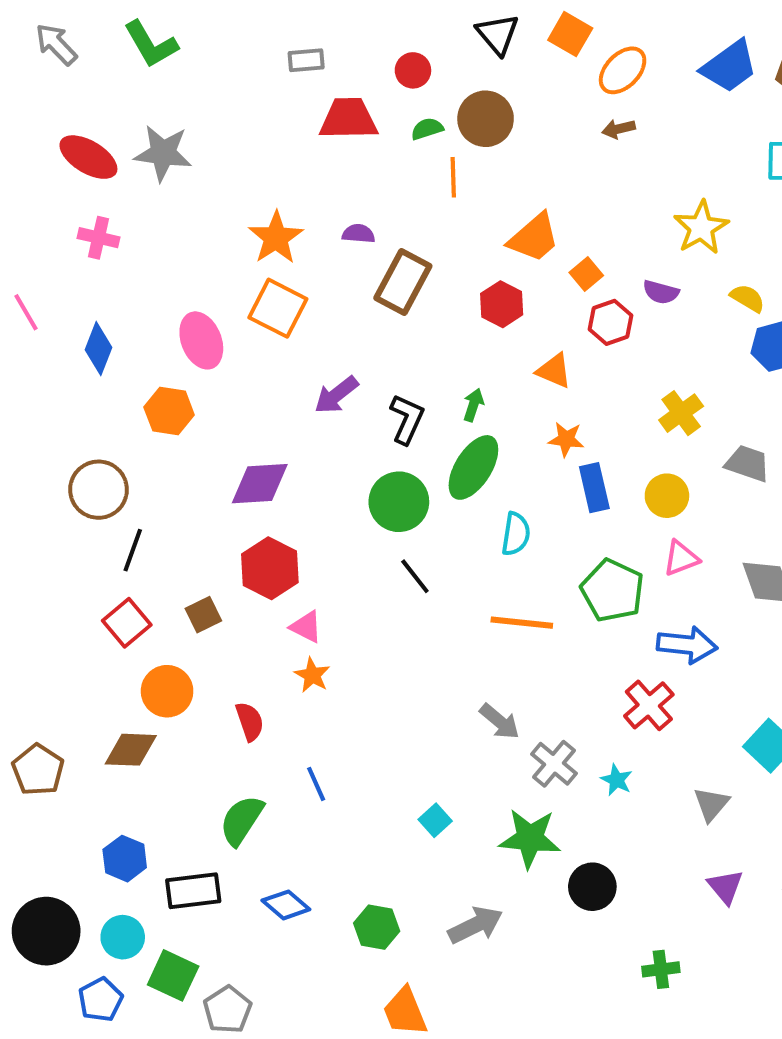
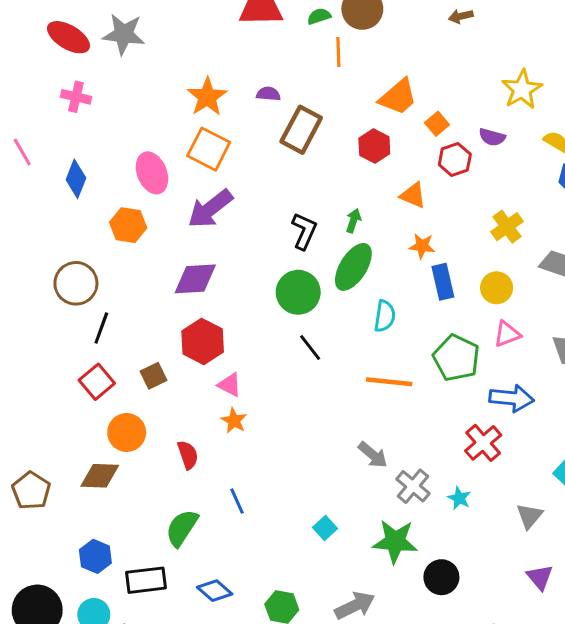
purple arrow: (336, 395) -> (210, 209), moved, size x1.4

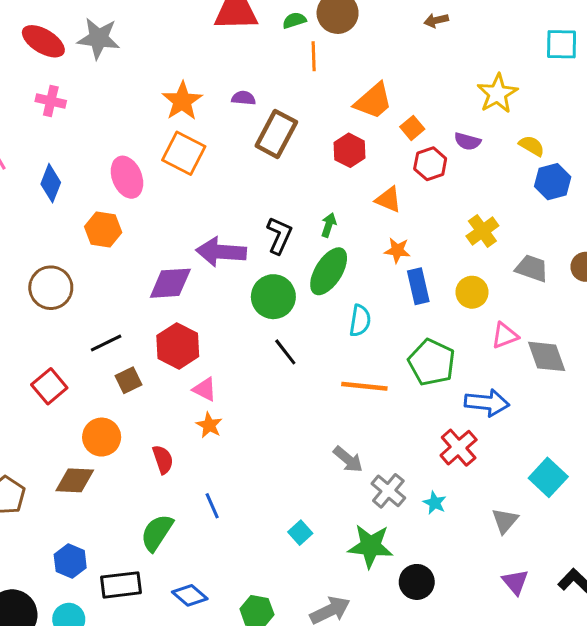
purple arrow: (210, 209) -> (221, 252), moved, turned 42
black line: (101, 328) -> (106, 343), moved, turned 44
pink triangle: (507, 334) -> (505, 336), moved
red square: (97, 382) -> (49, 386), moved

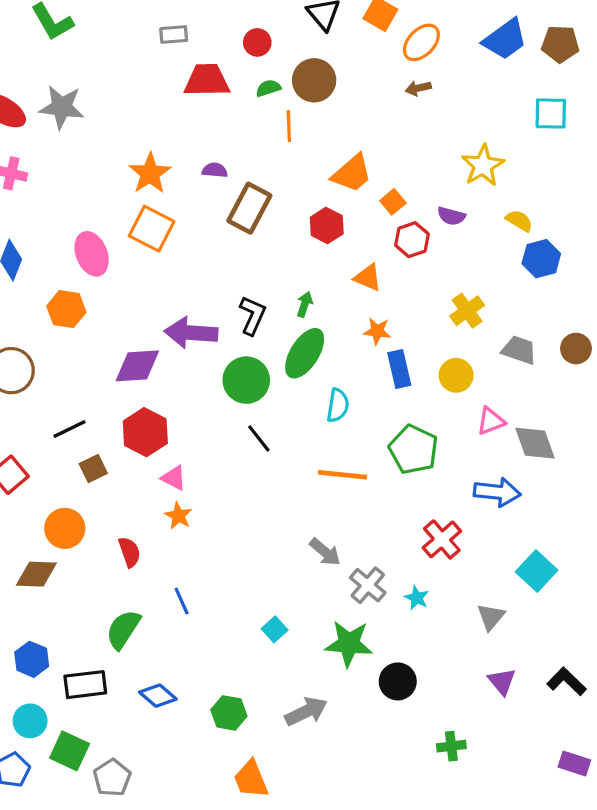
blue arrow: (487, 403) -> (497, 492), moved

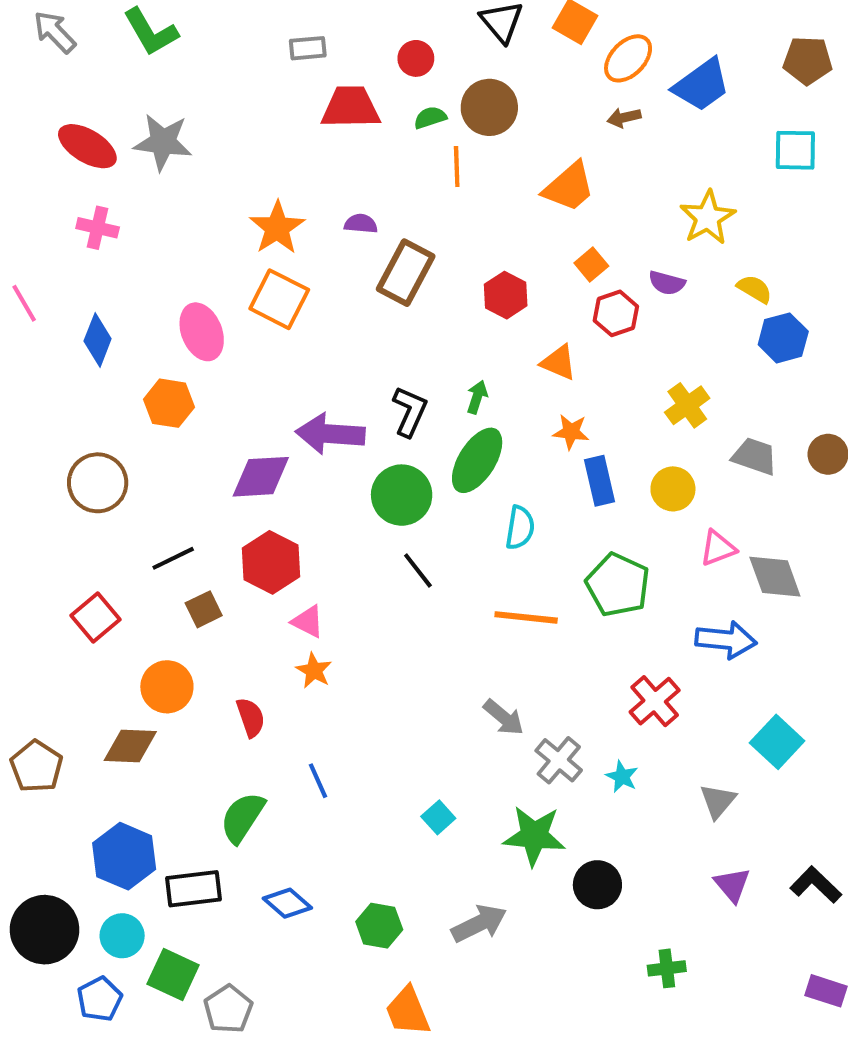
blue trapezoid: (505, 39) -> (702, 85), moved
orange trapezoid: (352, 173) -> (569, 187), moved
blue hexagon: (32, 659) -> (124, 856), size x1.4

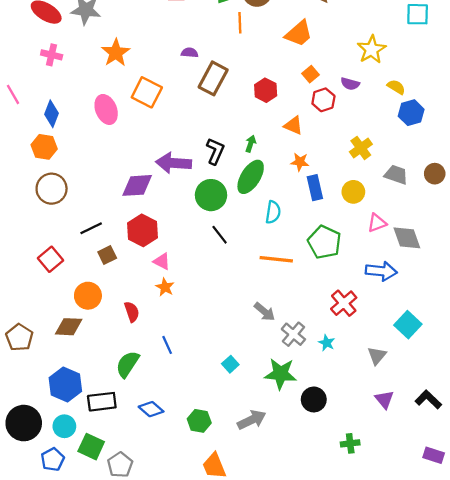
orange star: (277, 228) -> (116, 53), moved
orange hexagon: (169, 403) -> (44, 147), moved

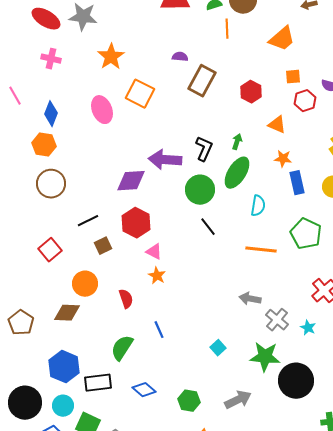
orange square: (311, 74) -> (293, 77), turned 35
gray arrow: (265, 312) -> (250, 299), turned 150
black circle: (314, 399) -> (296, 381), size x1.5

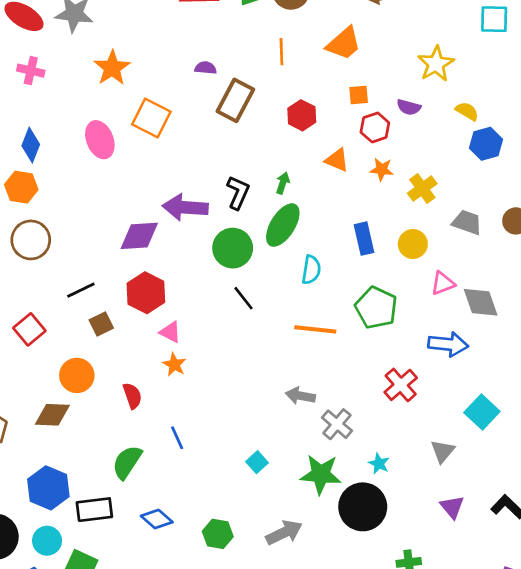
orange line: (227, 29) -> (281, 52), moved
orange star: (283, 159) -> (382, 169), moved
cyan star: (308, 328) -> (379, 463), moved

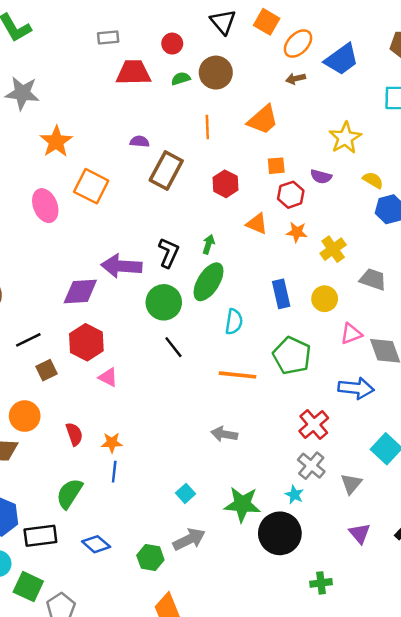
orange star: (174, 365) -> (112, 443), moved, turned -30
gray cross: (337, 424) -> (311, 466), moved
blue line: (177, 438) -> (114, 472), turned 30
gray arrow: (284, 533) -> (189, 539), moved

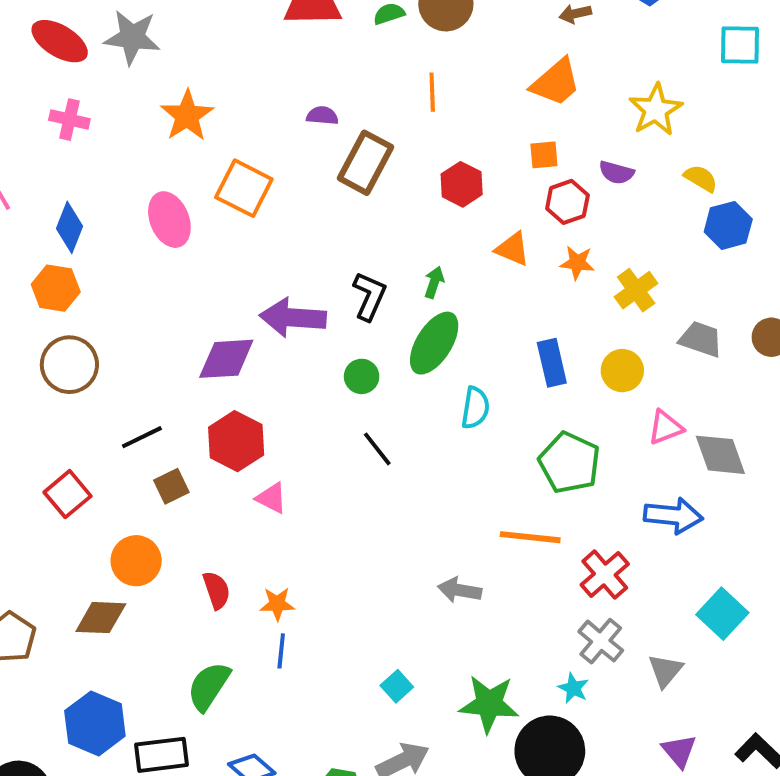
orange trapezoid: (263, 120) -> (556, 82), moved
green circle: (164, 302) -> (362, 376), size x0.6
orange line: (238, 375) -> (530, 537), moved

